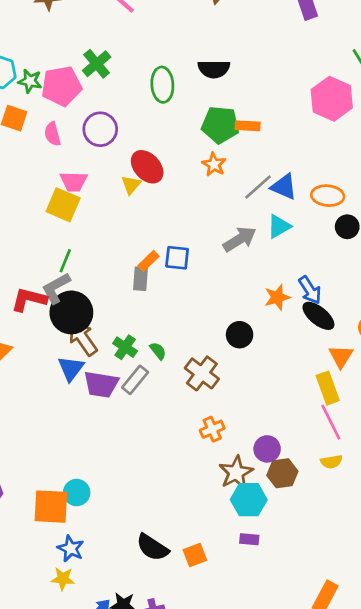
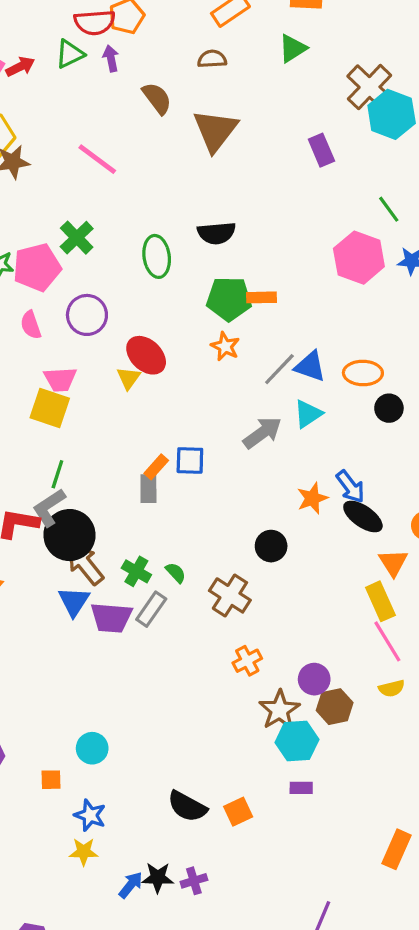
orange square: (51, 507) -> (51, 780), moved, size x0.5

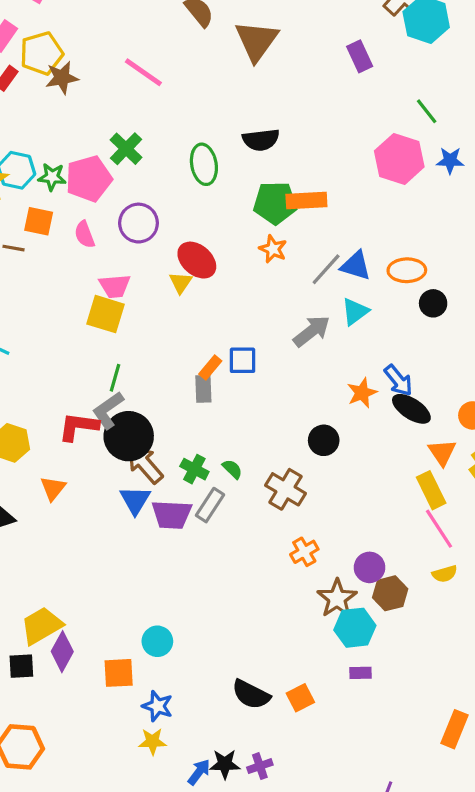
orange rectangle: (261, 297) -> (306, 201), size x1.4
orange square: (51, 780) -> (119, 673), size x1.5

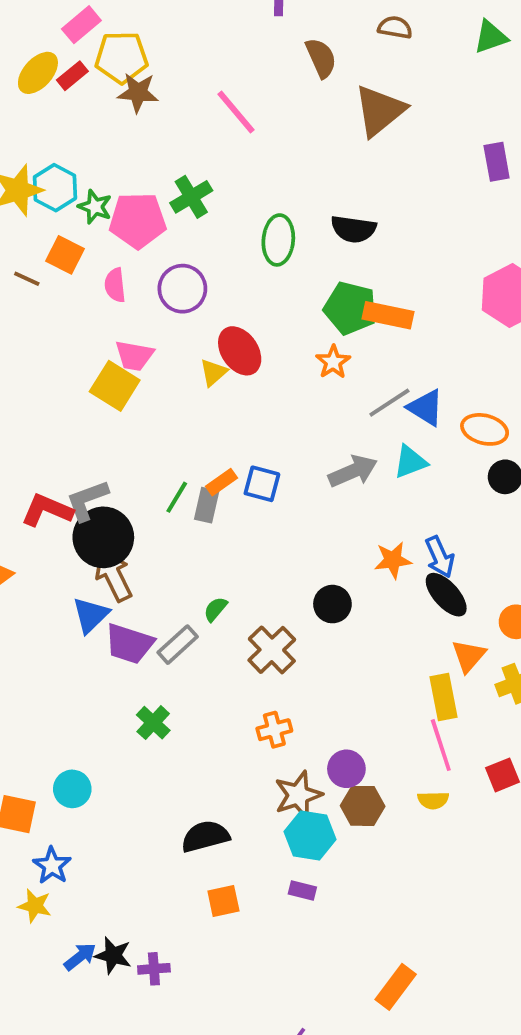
green line: (115, 378) -> (177, 497), moved
green cross: (194, 469) -> (153, 723), moved
green semicircle: (232, 469) -> (215, 609), turned -110
black semicircle: (251, 694) -> (205, 836), moved, turned 123

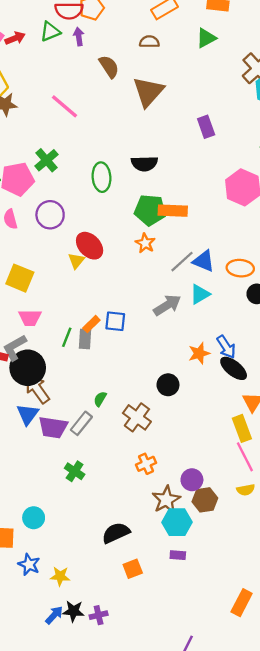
purple rectangle: (497, 162) -> (206, 127), moved
pink trapezoid: (134, 356) -> (30, 318), moved
yellow star: (35, 906) -> (60, 576), moved

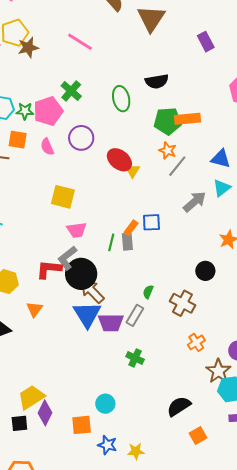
yellow triangle: (76, 261) -> (132, 171), moved
gray line: (182, 262) -> (177, 166), moved
blue triangle: (28, 414) -> (87, 314), size x1.4

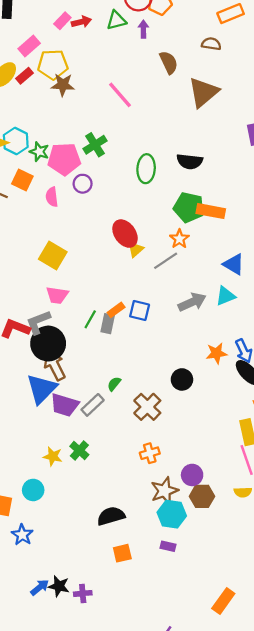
purple circle: (81, 138) -> (83, 184), moved, size x0.7
gray line: (177, 166) -> (166, 261), moved
yellow star: (136, 451) -> (53, 456), moved

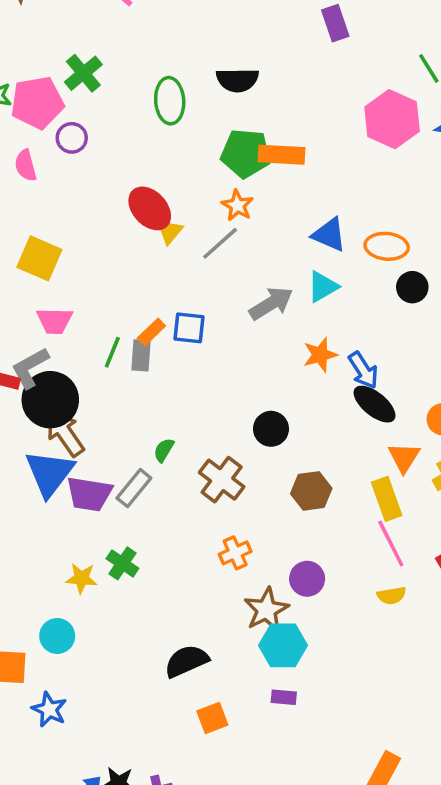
orange star: (216, 353) -> (320, 355), moved
brown hexagon: (202, 496) -> (311, 491), moved

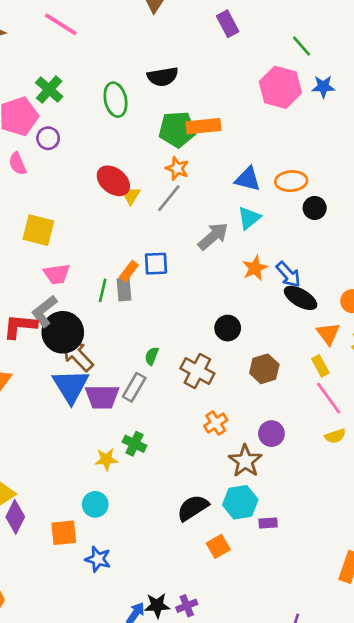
yellow rectangle: (387, 499) -> (320, 366), size x0.7
cyan hexagon: (283, 645) -> (240, 502), moved

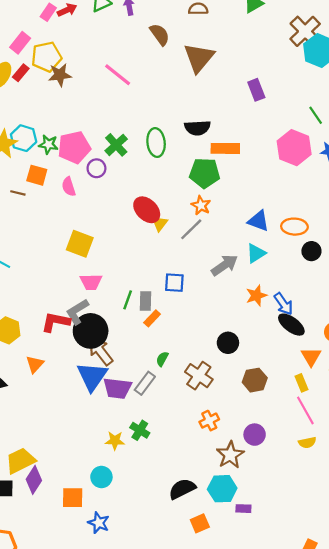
green cross: (49, 90) -> (116, 145), moved
orange rectangle: (204, 126) -> (225, 148), moved
orange rectangle: (129, 271) -> (152, 318), moved

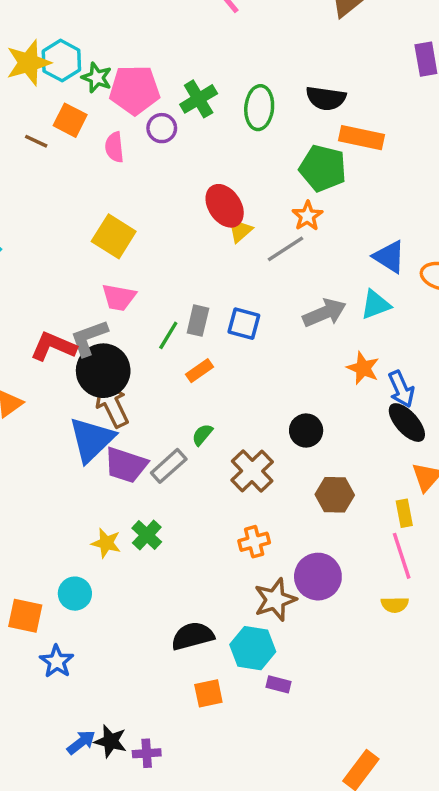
orange star: (256, 296) -> (363, 368), turned 30
gray rectangle: (145, 301) -> (198, 321), moved
purple circle: (255, 435) -> (318, 577), size x1.4

